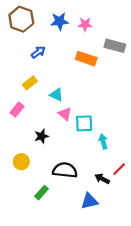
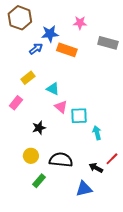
blue star: (60, 21) -> (50, 34), moved
orange rectangle: (86, 59) -> (67, 50), moved
yellow circle: (21, 162) -> (31, 156), moved

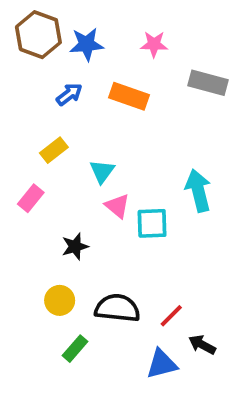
blue star: (50, 34) -> (87, 44), moved
cyan triangle: (53, 89) -> (102, 171), turned 40
cyan arrow: (97, 133) -> (198, 191), moved, size x1.5
red line: (112, 159) -> (171, 316), moved
black arrow: (96, 168) -> (202, 345), moved

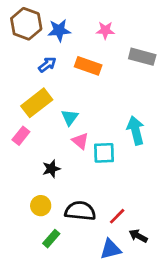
yellow rectangle: (54, 150) -> (37, 103), size x1.6

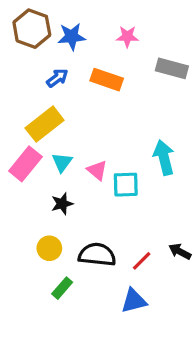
cyan triangle: (70, 117) -> (62, 162), moved
pink rectangle: (21, 136) -> (25, 164), size x1.5
black arrow: (138, 236) -> (180, 251), moved

